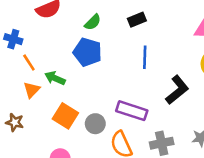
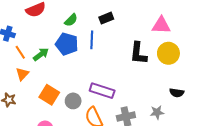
blue line: (145, 57) -> (92, 40), moved
green arrow: (55, 78) -> (41, 54), moved, turned 119
black L-shape: (177, 90) -> (138, 53), moved, turned 135

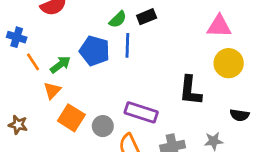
green semicircle: (71, 20) -> (118, 19), moved
black L-shape: (138, 53) -> (190, 91), moved
orange triangle: (22, 74) -> (52, 91), moved

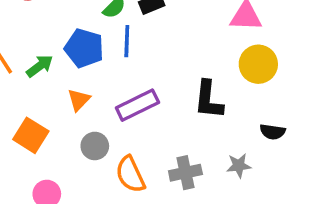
orange triangle: (52, 91) -> (79, 100), moved
purple rectangle: (141, 112) -> (137, 105), moved, turned -44
orange square: (71, 118) -> (31, 135), moved

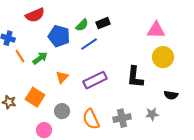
blue line: (127, 41) -> (89, 44), turned 54
blue pentagon: (84, 48) -> (59, 36), moved
gray circle: (95, 146) -> (62, 111), moved

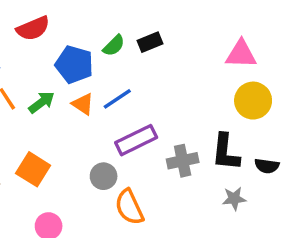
blue line: (89, 44) -> (117, 99), moved
orange triangle: (62, 77) -> (83, 104), moved, turned -40
black L-shape: (135, 77) -> (226, 152), moved
gray circle: (62, 111) -> (104, 176), moved
gray cross: (122, 118) -> (183, 161), moved

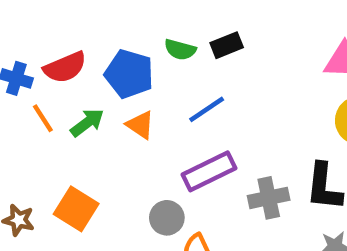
red semicircle: (33, 28) -> (65, 67), moved
green semicircle: (114, 46) -> (180, 50), turned 60
blue line: (117, 99) -> (207, 109), moved

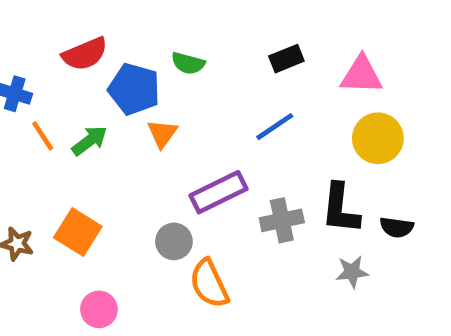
black rectangle: (227, 45) -> (286, 59), moved
red semicircle: (65, 67) -> (85, 54), moved
blue line: (207, 109) -> (275, 127), moved
orange triangle: (140, 125) -> (162, 134), moved, turned 32

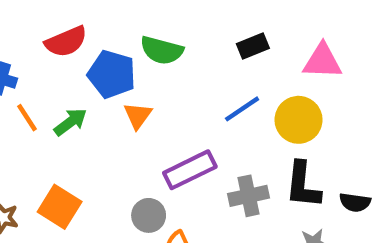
green semicircle: (188, 63) -> (162, 50), size x1.4
yellow circle: (378, 138) -> (299, 120), moved

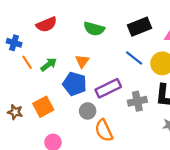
black rectangle: (253, 46) -> (140, 27), size x1.5
blue pentagon: (112, 74) -> (75, 84), moved
blue line: (242, 109) -> (134, 58), turned 72
orange square: (60, 207) -> (43, 107), turned 30

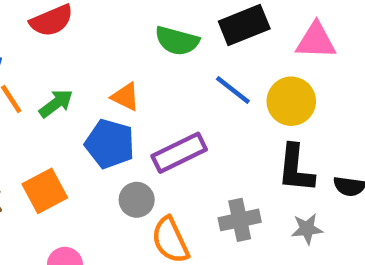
green semicircle: (94, 29) -> (177, 41), moved
orange triangle: (82, 61) -> (125, 97), turned -40
gray cross: (137, 101) -> (240, 220), moved

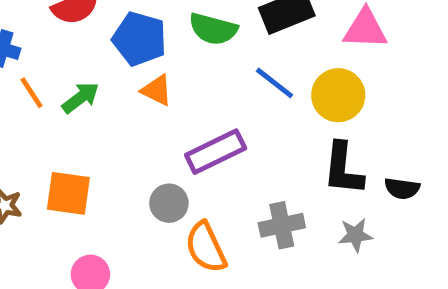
blue pentagon: (110, 144) -> (139, 39), moved
orange square: (45, 191) -> (68, 193), turned 36

